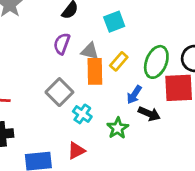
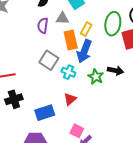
gray triangle: (90, 51) -> (62, 18), moved
blue arrow: (134, 95) -> (84, 51), moved, size x1.6
black arrow: (149, 114) -> (115, 71), moved

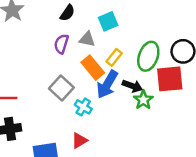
orange rectangle: (71, 40) -> (93, 68), turned -36
black arrow: (115, 71) -> (132, 86), moved
green star: (96, 77) -> (143, 100), moved

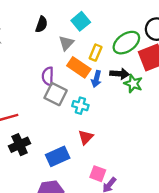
gray triangle: (87, 39) -> (66, 43), turned -42
purple semicircle: (61, 44) -> (48, 76), moved
green ellipse: (148, 56) -> (126, 43), turned 52
blue arrow: (107, 84) -> (96, 79), size x0.6

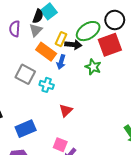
black semicircle: (42, 24) -> (38, 16), moved
black arrow: (120, 74) -> (73, 45), moved
purple semicircle: (48, 76) -> (15, 29), moved
red triangle: (86, 137) -> (66, 110), moved

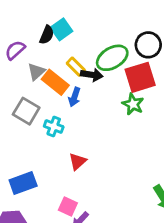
purple semicircle: (15, 29) -> (15, 50), turned 42
gray triangle: (36, 30) -> (36, 72), moved
yellow rectangle: (61, 39) -> (76, 67), turned -72
green star: (93, 67) -> (133, 104), moved

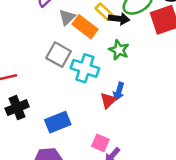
blue arrow: (74, 97) -> (119, 91), moved
green star: (133, 104) -> (119, 50), moved
cyan cross: (54, 126) -> (85, 68), size x1.5

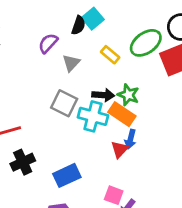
black arrow: (119, 19) -> (103, 95), moved
orange rectangle: (85, 27) -> (122, 114), moved

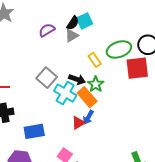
yellow rectangle: (110, 55) -> (95, 60), moved
gray triangle: (71, 63) -> (72, 36), moved

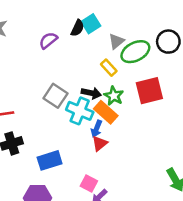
gray triangle: (72, 36) -> (116, 41), moved
red square: (137, 68) -> (149, 91), moved
blue arrow: (88, 117) -> (97, 129), moved

